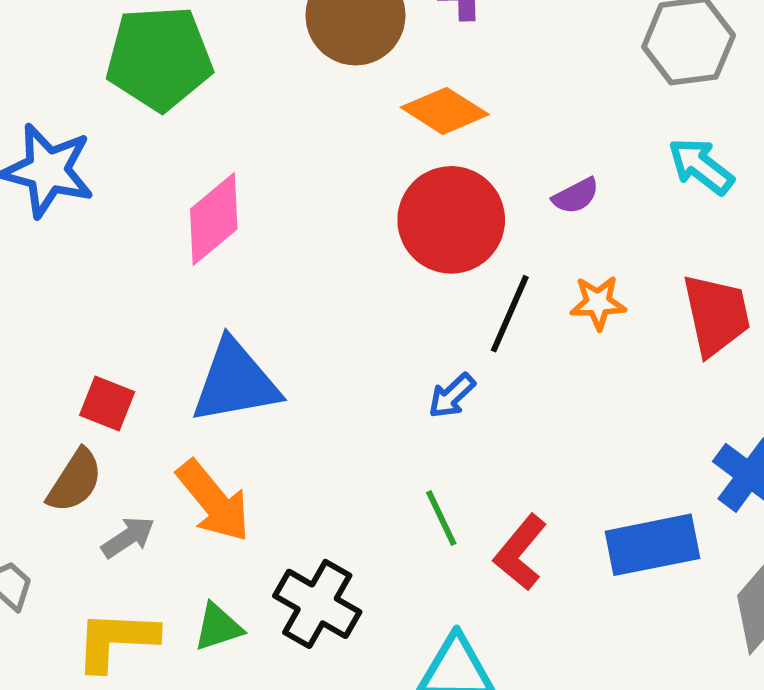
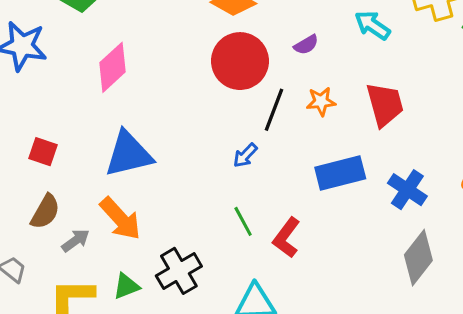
red square: (107, 403) -> (43, 152), moved
blue rectangle: (653, 545) -> (340, 173), moved
black cross: (317, 604) -> (179, 271), turned 33

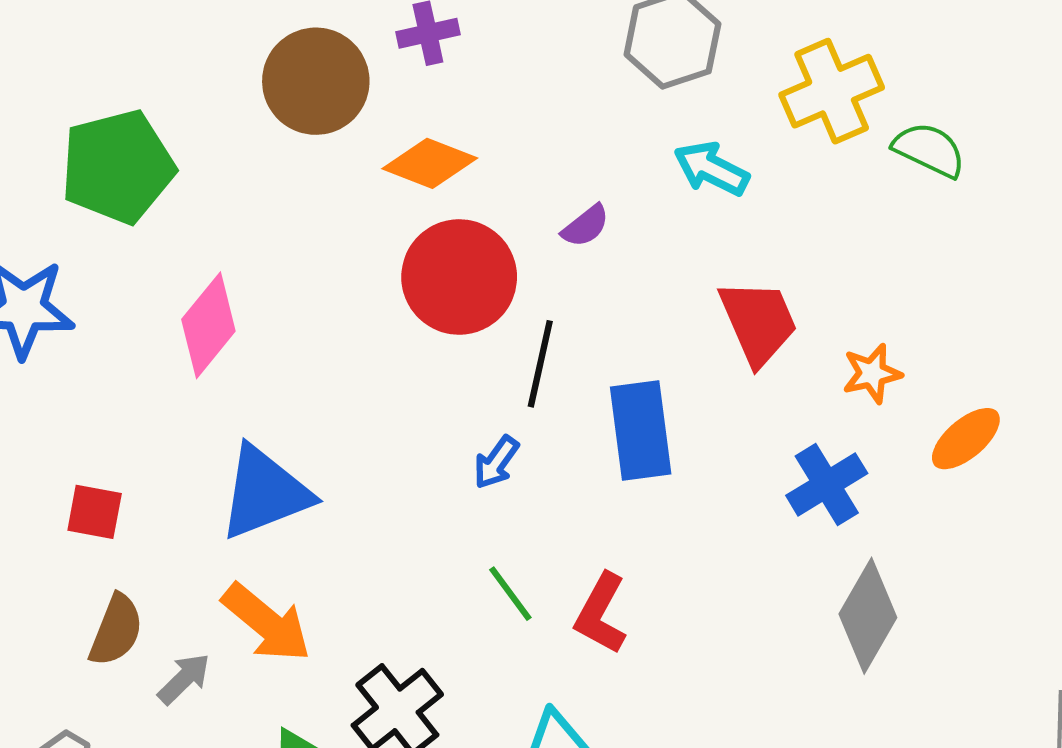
orange star: (321, 101) -> (872, 373), moved
blue rectangle: (340, 173) -> (641, 431), moved, turned -75
blue cross: (407, 190) -> (827, 484), turned 33

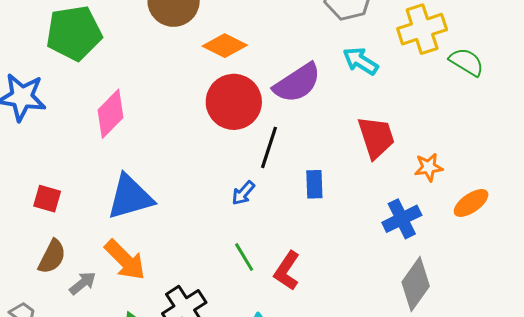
purple semicircle: (585, 226) -> (297, 83), size x2.0
blue rectangle: (641, 431) -> (314, 184), size x0.6

